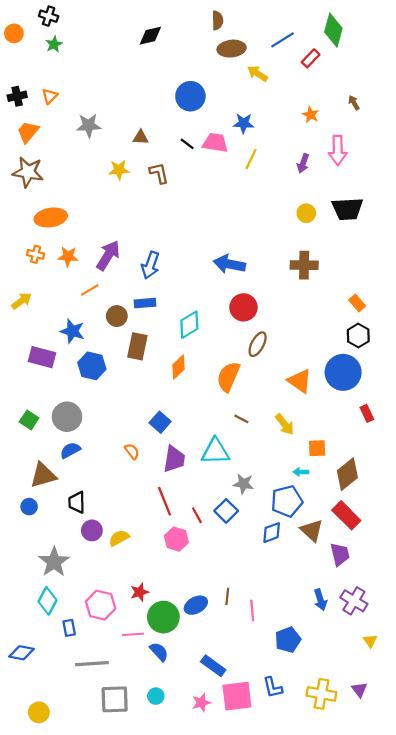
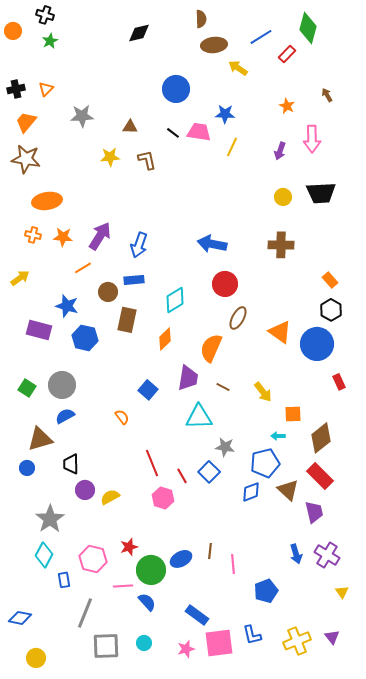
orange triangle: (300, 381) -> (280, 332), moved
purple trapezoid: (174, 459) -> (188, 378), moved
blue diamond: (22, 653) -> (20, 618), moved
gray line: (92, 664) -> (85, 613), turned -64
yellow cross: (321, 694) -> (297, 641), turned -32

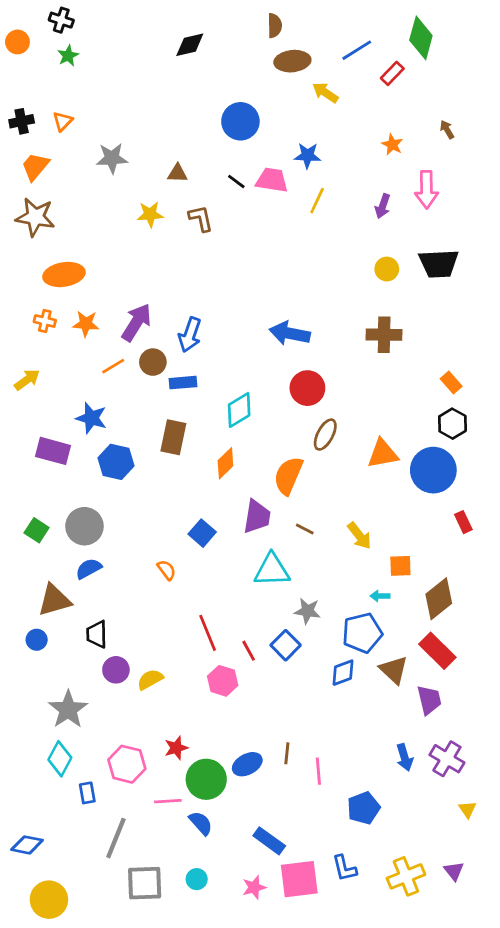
brown circle: (108, 292) -> (153, 362), moved
orange triangle: (280, 332) -> (383, 454), turned -45
yellow circle: (36, 658) -> (49, 900), size x1.4

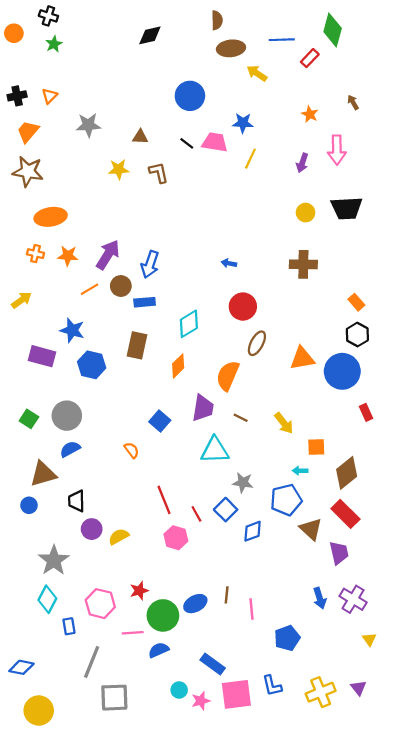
blue line: (357, 50) -> (282, 40), turned 30
blue arrow: (290, 333) -> (229, 263), size x0.5
blue diamond: (343, 673) -> (253, 531), moved
blue semicircle: (201, 823) -> (159, 650), turned -72
cyan circle: (197, 879) -> (179, 690), moved

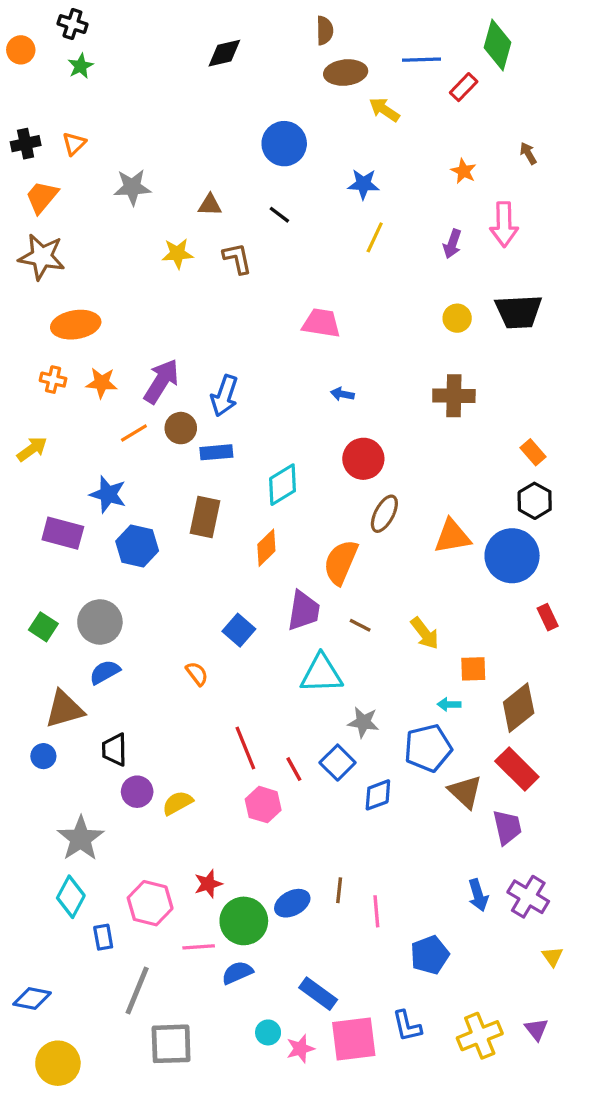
pink trapezoid: (215, 142) -> (321, 323), moved

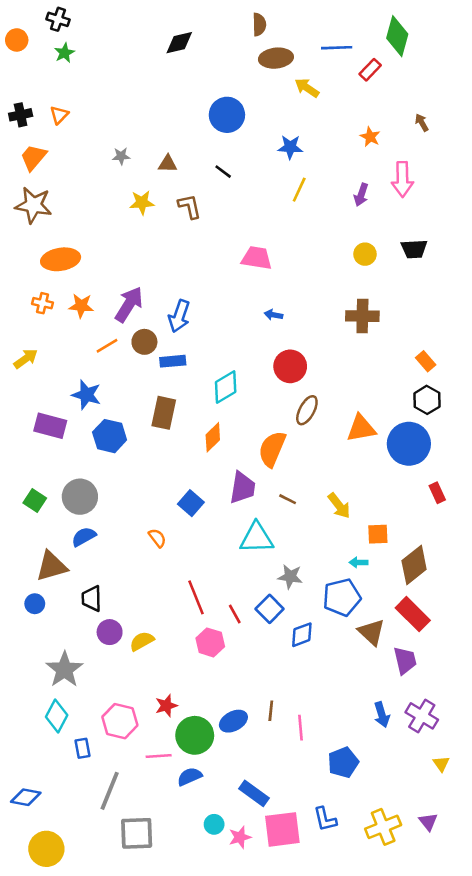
gray star: (132, 187) -> (121, 156), moved, size x0.6
black trapezoid: (519, 312) -> (414, 249), size x0.7

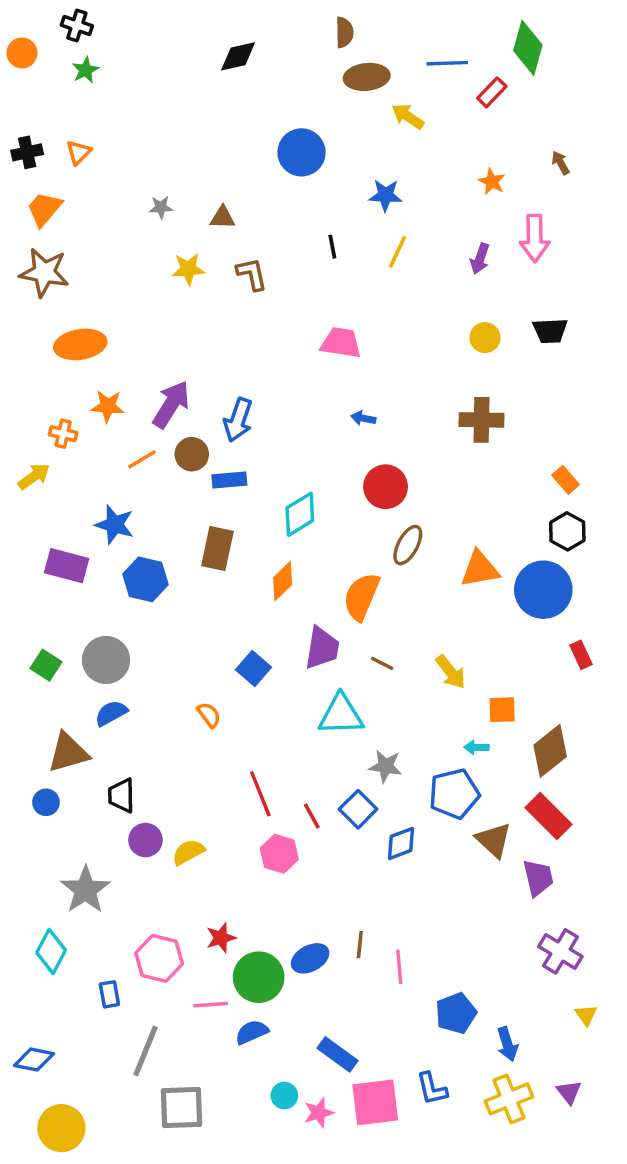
black line: (223, 172) -> (332, 247), moved, turned 42
orange cross: (42, 303) -> (63, 434), moved
blue arrow: (382, 715) -> (507, 1044), moved
cyan diamond: (57, 716) -> (51, 951), moved

